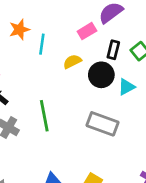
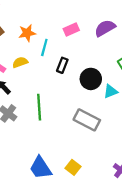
pink rectangle: (87, 31) -> (71, 29), moved
black rectangle: (113, 50) -> (62, 65), moved
yellow semicircle: (72, 61) -> (20, 62), moved

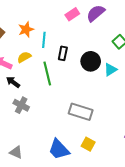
pink rectangle: (71, 29) -> (72, 14), moved
green line: (39, 107) -> (47, 73), moved
gray rectangle: (87, 120) -> (81, 112), moved

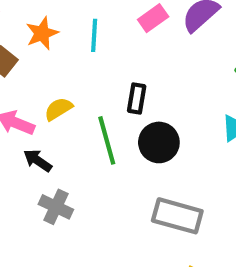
orange star: (26, 29) -> (42, 33), moved
cyan line: (44, 40) -> (94, 35), moved
black circle: (91, 61) -> (159, 142), moved

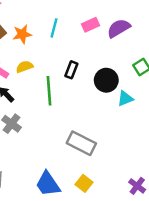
orange star: (42, 33) -> (22, 34), moved
black circle: (159, 142) -> (106, 80), moved

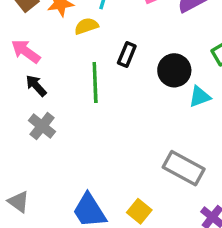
yellow semicircle: (24, 67) -> (86, 26), moved
gray rectangle: (81, 143) -> (184, 168), moved

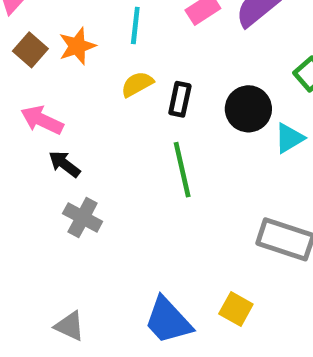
yellow semicircle: (86, 26) -> (137, 84), moved
green line: (95, 82) -> (182, 170), moved

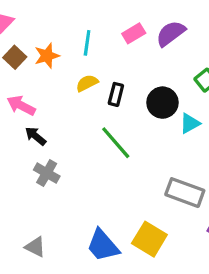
green line: (182, 170) -> (116, 143), turned -30
yellow square: (236, 309) -> (149, 239), size x1.5

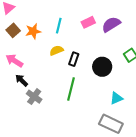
cyan triangle: (190, 123) -> (116, 98), moved
green line: (116, 143) -> (71, 89), turned 50
gray cross: (47, 173) -> (34, 97), moved

